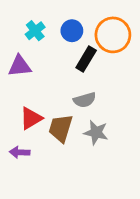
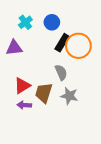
orange circle: (113, 35) -> (78, 46), moved
gray semicircle: (85, 100) -> (61, 72), turned -98
purple arrow: (20, 152) -> (24, 105), moved

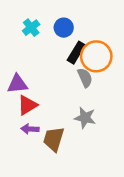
purple triangle: (14, 48) -> (17, 84), moved
gray semicircle: (61, 72) -> (85, 78), moved
brown trapezoid: (44, 93) -> (54, 139), moved

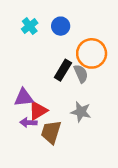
black rectangle: (76, 53) -> (63, 70), moved
purple triangle: (17, 84) -> (24, 98), moved
red triangle: (27, 105) -> (38, 111), moved

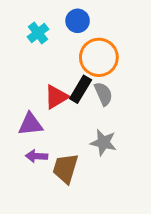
blue circle: (61, 26) -> (78, 21), moved
orange circle: (92, 53) -> (99, 57), moved
red triangle: (38, 111) -> (56, 97), moved

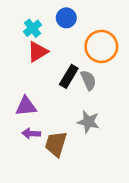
orange circle: (99, 57) -> (101, 46), moved
red triangle: (56, 97) -> (38, 52), moved

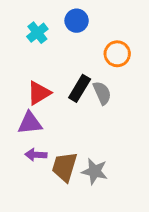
orange circle: (101, 46) -> (117, 54), size x0.7
red triangle: (38, 52) -> (39, 93), moved
gray star: (88, 122) -> (95, 171), moved

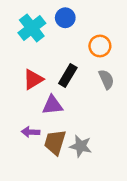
cyan cross: (37, 33) -> (32, 28), size x1.5
gray semicircle: (102, 93) -> (106, 79), moved
purple triangle: (30, 123) -> (52, 105), moved

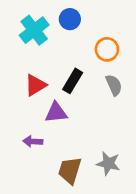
brown trapezoid: (55, 142) -> (70, 170), moved
gray star: (81, 146) -> (108, 163), moved

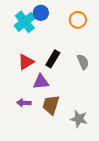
blue circle: (70, 19) -> (41, 13), moved
orange circle: (107, 49) -> (78, 20), moved
brown trapezoid: (70, 170) -> (51, 105), moved

